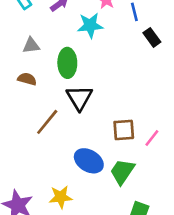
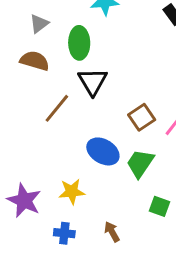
gray triangle: (31, 45) -> (39, 24), turned -30
brown semicircle: (27, 79) -> (35, 61), size x1.4
brown square: (124, 130) -> (142, 117), turned -30

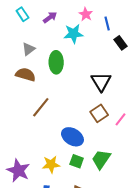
black triangle: (93, 82) -> (101, 82), moved
green trapezoid: (140, 163) -> (101, 159), moved
green square: (159, 206) -> (77, 161), moved

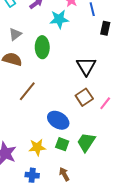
black rectangle: (120, 43) -> (105, 28), turned 48

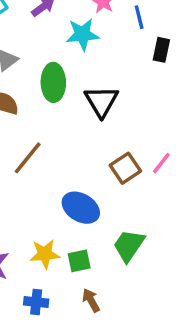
black triangle: (86, 66) -> (101, 101), moved
pink line: (105, 103) -> (161, 163), moved
green square: (62, 144) -> (79, 261), moved, turned -32

